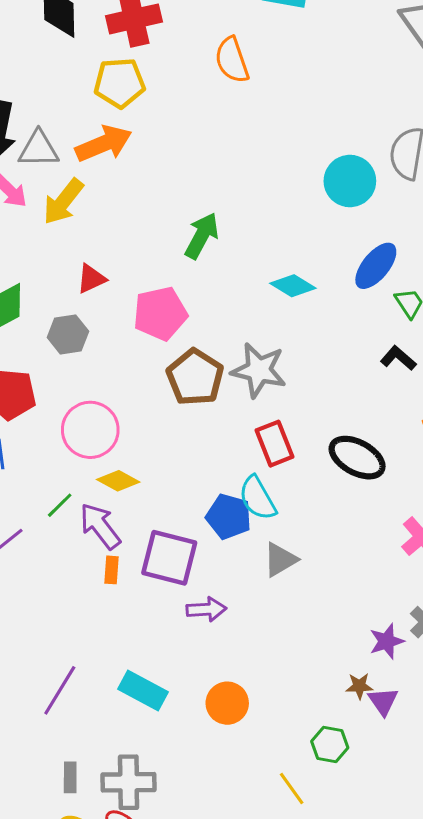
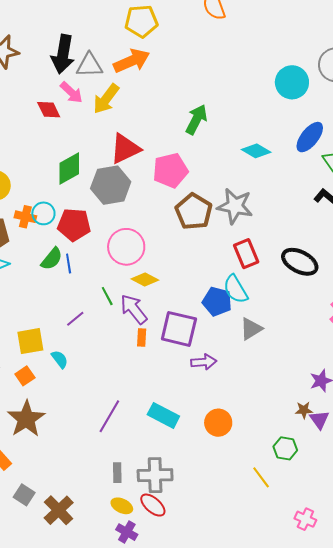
red triangle: (91, 279) -> (125, 149), size x1.6
gray hexagon: (68, 334) -> (111, 185), size x1.5
green line: (60, 505) -> (107, 296), turned -72

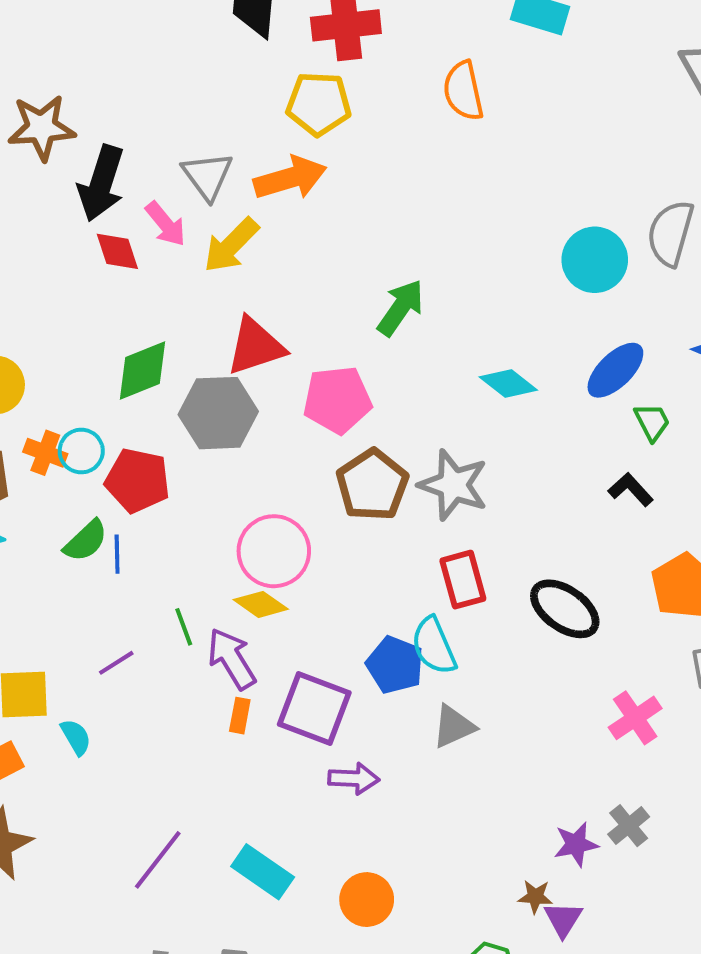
black arrow: (63, 54) -> (101, 183), moved
gray triangle: (89, 65) -> (207, 176), turned 48
pink circle: (126, 247) -> (274, 551), moved

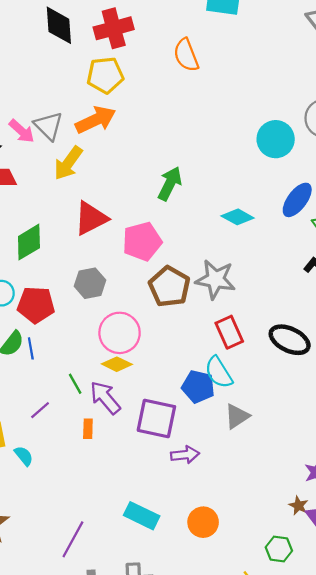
pink arrow: (166, 224) -> (22, 131), moved
gray hexagon: (218, 413) -> (90, 283), moved, size x0.7
orange rectangle: (240, 716) -> (88, 429), moved
purple line: (158, 860) -> (73, 539), moved
brown star: (535, 897) -> (298, 506), turned 30

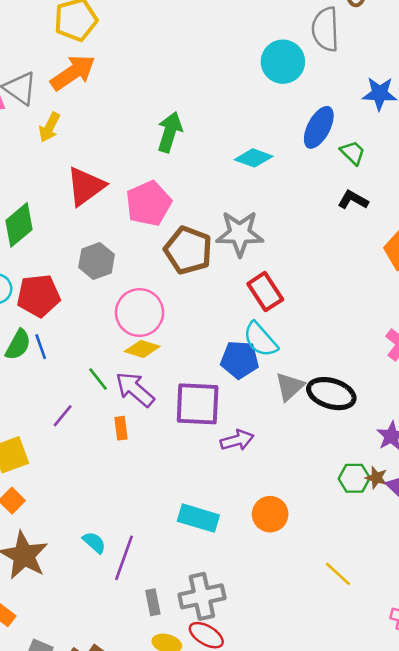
yellow arrow: (68, 163) -> (49, 127), size x0.7
black ellipse: (290, 340) -> (331, 394), moved
cyan semicircle: (24, 456) -> (94, 542), moved
green hexagon: (279, 549) -> (354, 478), moved

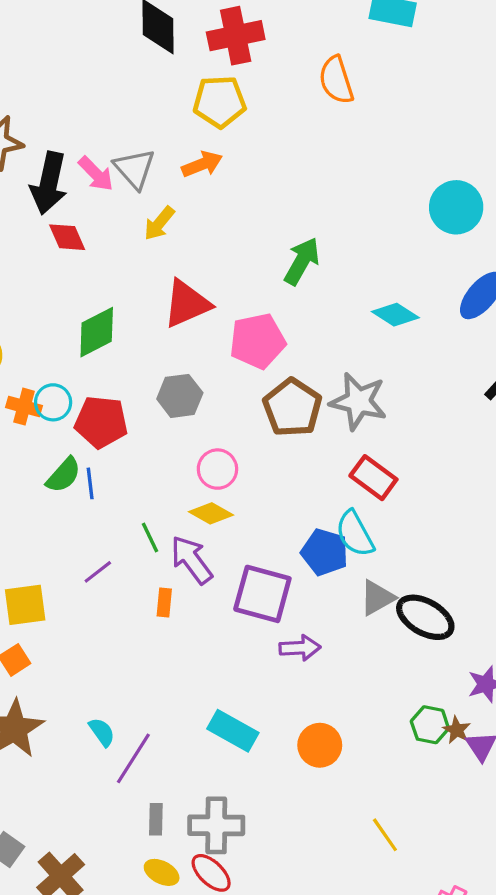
orange arrow: (73, 73) -> (202, 164), size x0.7
red rectangle: (265, 292) -> (373, 478), turned -33
pink circle: (140, 313) -> (217, 469), size x0.7

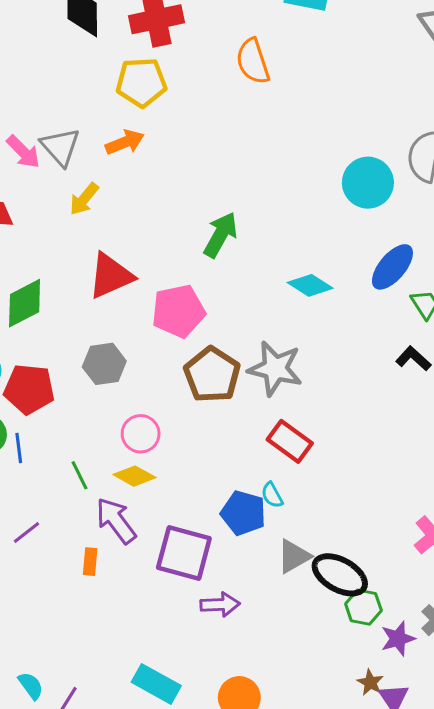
cyan semicircle: (355, 534) -> (272, 495), size x0.6
green line: (150, 537) -> (80, 475), moved
green hexagon: (430, 725) -> (363, 607), moved

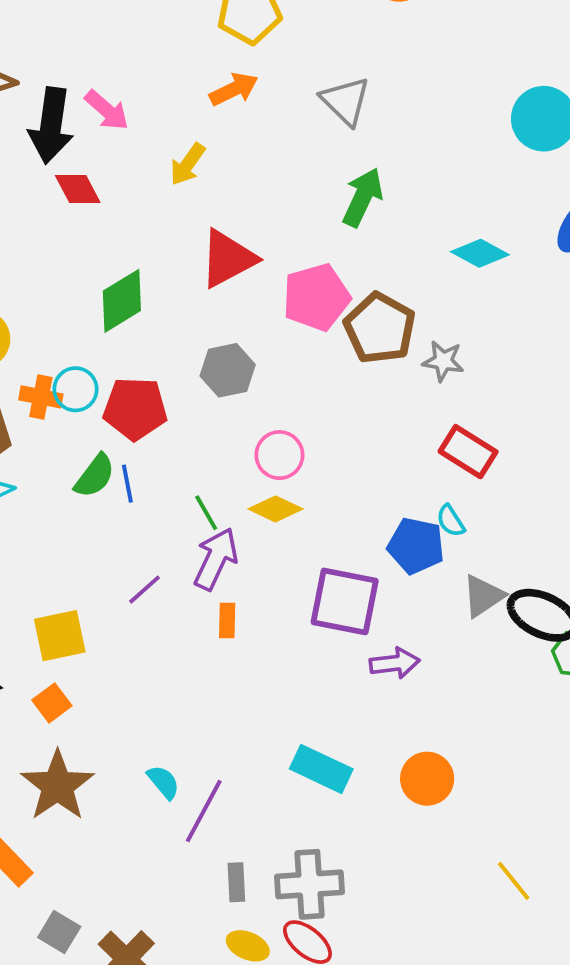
gray triangle: (60, 147) -> (346, 101), moved
gray star: (275, 369) -> (443, 361), size x0.6
brown pentagon: (212, 375) -> (380, 328), moved
purple arrow: (116, 521) -> (216, 559), moved, turned 66

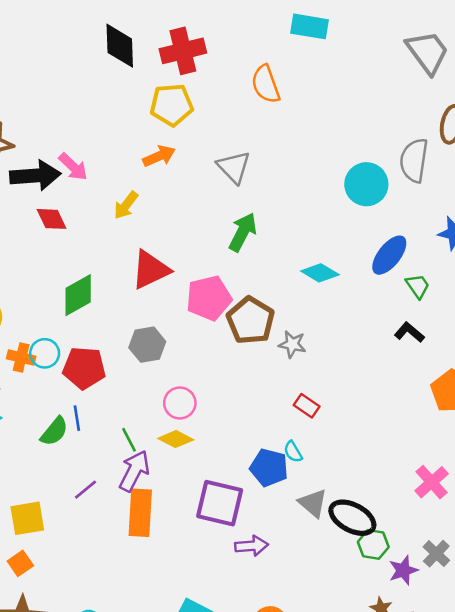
black arrow: (51, 126) -> (35, 176), turned -105
red rectangle: (468, 452) -> (307, 406), size x0.7
green semicircle: (95, 476) -> (54, 431), moved
gray triangle: (483, 596) -> (313, 503), turned -48
orange rectangle: (227, 621) -> (140, 513), size x2.0

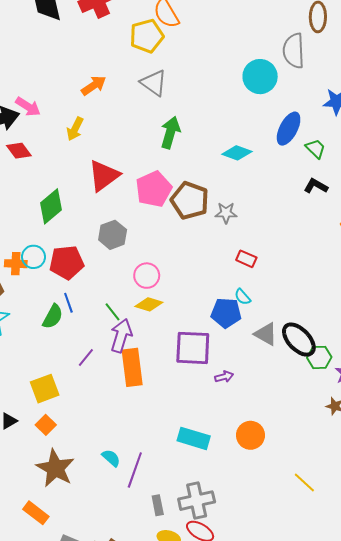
yellow pentagon: (172, 105) -> (147, 36), moved
black ellipse: (352, 518) -> (299, 340), turned 30
purple arrow: (252, 546) -> (224, 377), size x0.7

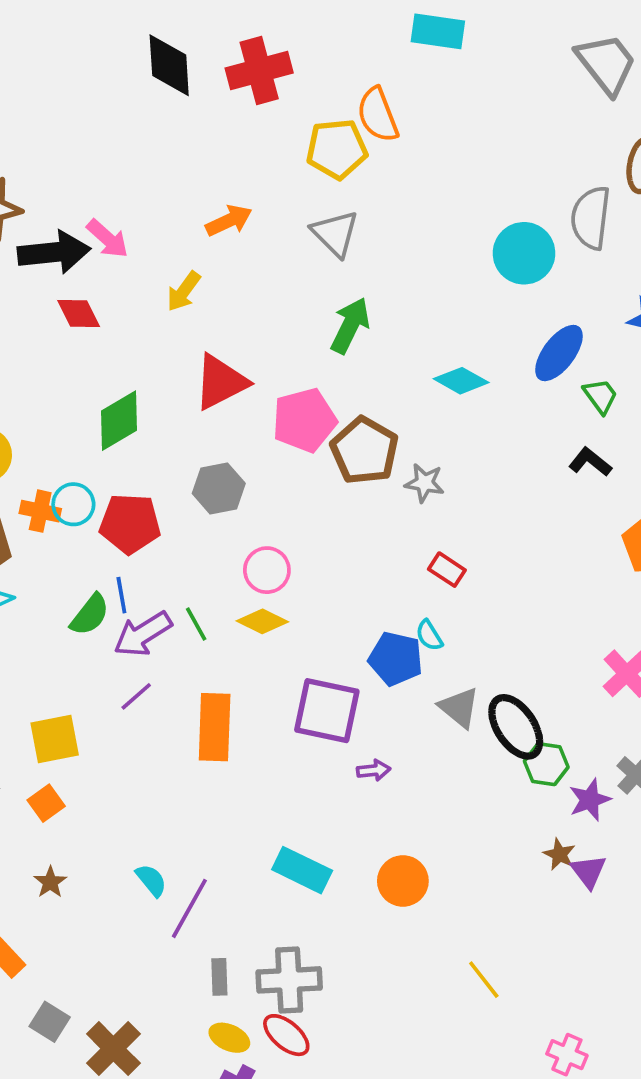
purple arrow: (121, 336) -> (143, 634), moved, turned -148
brown star: (55, 468) -> (50, 882), size x0.5

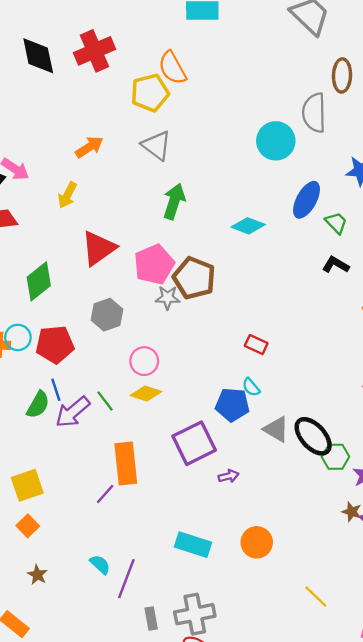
gray star: (425, 483) -> (168, 298), moved
purple line: (136, 696) -> (105, 494), moved
purple square: (327, 711) -> (194, 443), turned -30

